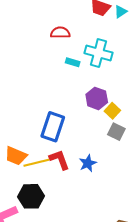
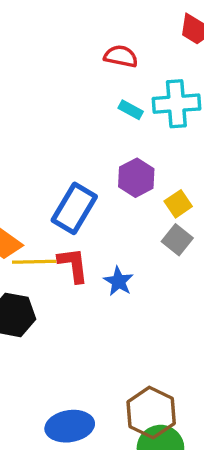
cyan cross: (98, 53) -> (176, 104), turned -32
purple hexagon: (97, 98) -> (136, 178), moved
blue star: (88, 163) -> (119, 281), turned -30

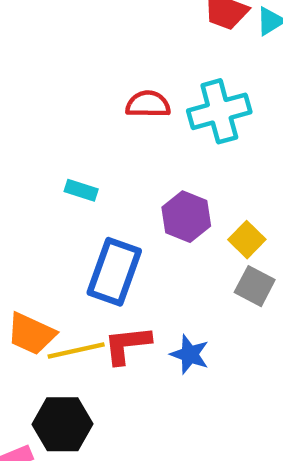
red semicircle: (121, 56) -> (148, 104), moved
cyan rectangle: (131, 110) -> (81, 190), moved
red L-shape: (73, 265) -> (127, 345), turned -78

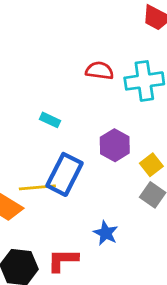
red L-shape: (127, 345) -> (63, 260), moved
yellow line: (76, 350) -> (37, 187), moved

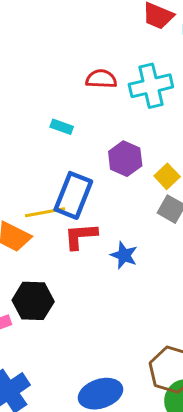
cyan rectangle: (50, 120) -> (62, 127), moved
red L-shape: (63, 260) -> (81, 236), moved

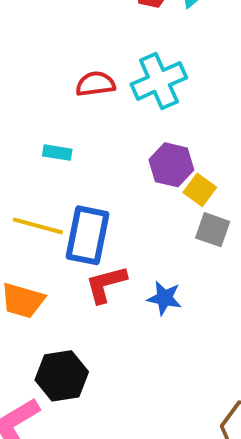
purple hexagon: (125, 159) -> (171, 165), moved
yellow line: (45, 212) -> (38, 226), moved, turned 36

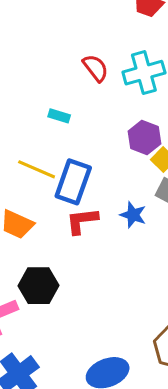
red semicircle: (95, 84) -> (95, 68), turned 52
blue star: (164, 298) -> (133, 215), moved

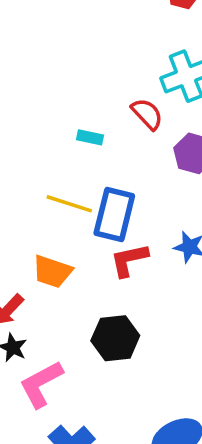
red semicircle: (95, 68) -> (147, 114), moved
black hexagon: (39, 286) -> (115, 338), moved

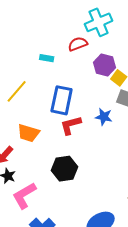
red semicircle: (147, 114) -> (78, 44), turned -66
yellow line: (69, 204) -> (17, 91), moved, turned -65

